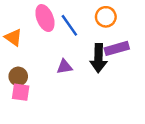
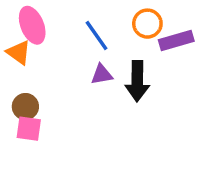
pink ellipse: (45, 18) -> (32, 25), moved
purple rectangle: (117, 48) -> (176, 40), moved
purple triangle: (64, 67) -> (102, 74), moved

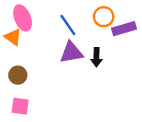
purple triangle: (102, 74) -> (71, 52), size x1.5
black arrow: (137, 81) -> (96, 57), size x0.7
pink square: (29, 129) -> (20, 106), moved

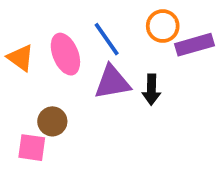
pink ellipse: (23, 18) -> (65, 54), moved
brown circle: (18, 75) -> (52, 121), moved
pink square: (20, 106) -> (32, 148), moved

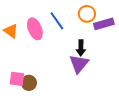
purple triangle: (112, 82) -> (79, 64), moved, turned -40
brown circle: (52, 121) -> (29, 83), moved

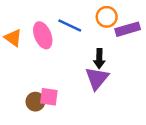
blue line: (57, 21) -> (70, 25), turned -30
pink square: (17, 79) -> (49, 97), moved

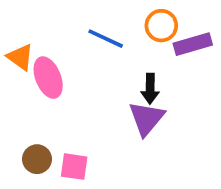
pink ellipse: (43, 35) -> (48, 78), moved
pink square: (49, 97) -> (74, 167), moved
brown circle: (35, 102) -> (37, 159), moved

